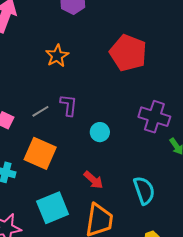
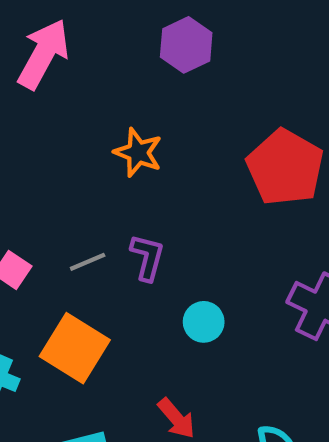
orange star: (57, 56) -> (138, 152), turned -30

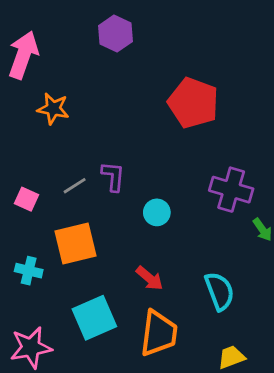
orange star: (138, 152) -> (53, 109), moved
orange square: (75, 348) -> (76, 243), turned -36

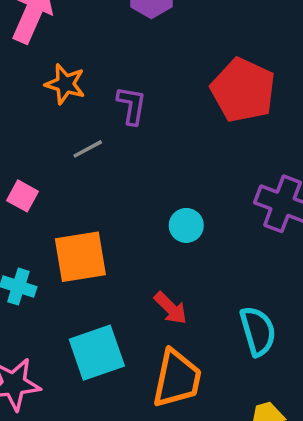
purple L-shape: (113, 176) -> (132, 105), moved
gray line: (75, 186) -> (88, 149), moved

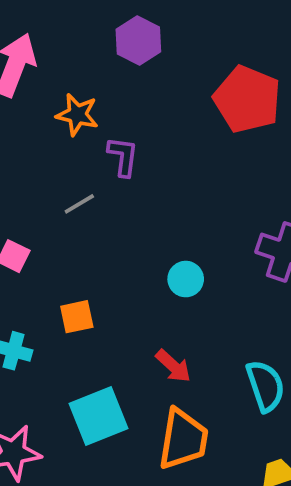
orange star: (65, 84) -> (77, 115), moved
red pentagon: (243, 90) -> (247, 99), moved
orange square: (80, 257) -> (77, 317), size x0.6

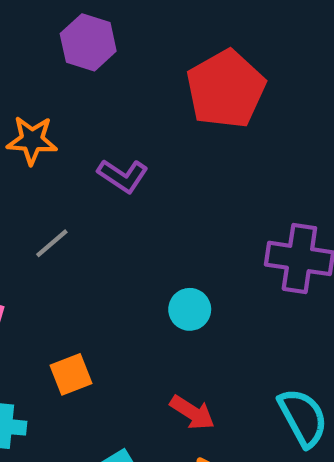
red pentagon: (247, 99) -> (226, 89), turned 30
purple L-shape: (123, 156) -> (123, 176), moved, turned 126

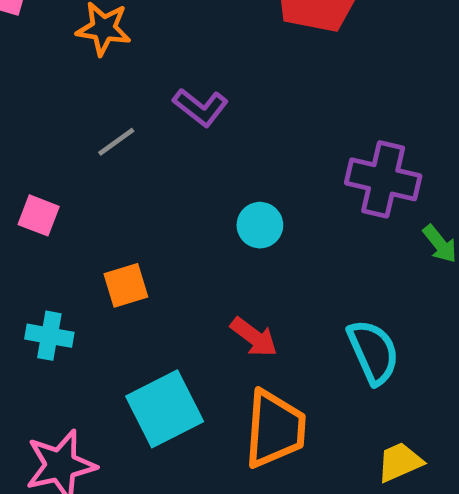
purple L-shape: (123, 176) -> (201, 107), moved

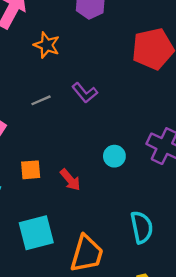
cyan circle: (260, 225) -> (114, 156), moved
red arrow: (254, 337) -> (70, 180), moved

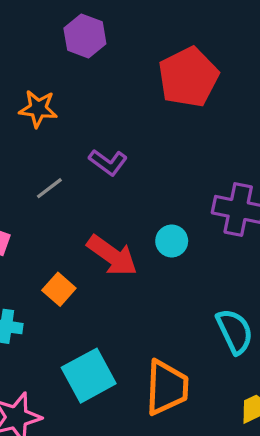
orange square: (31, 170) -> (59, 289), turned -30
red arrow: (70, 180) -> (112, 256), moved, size x1.5

